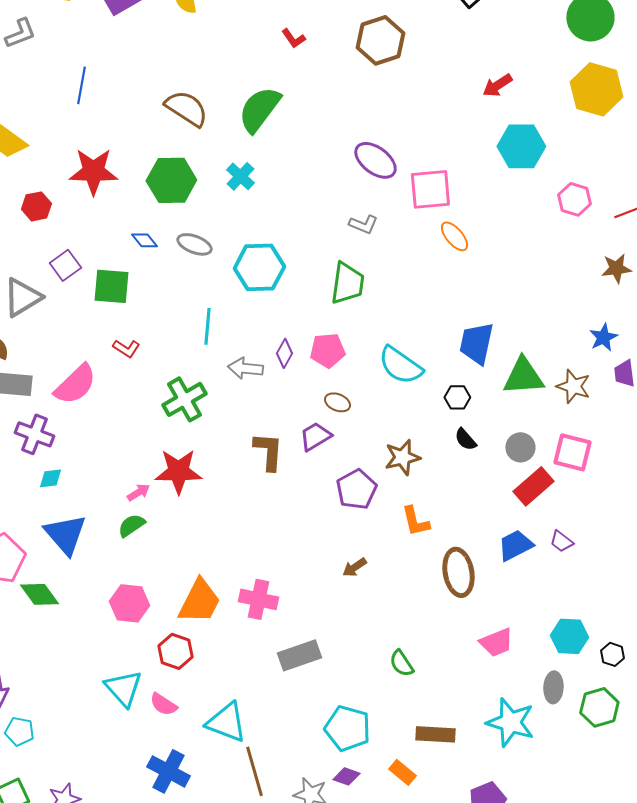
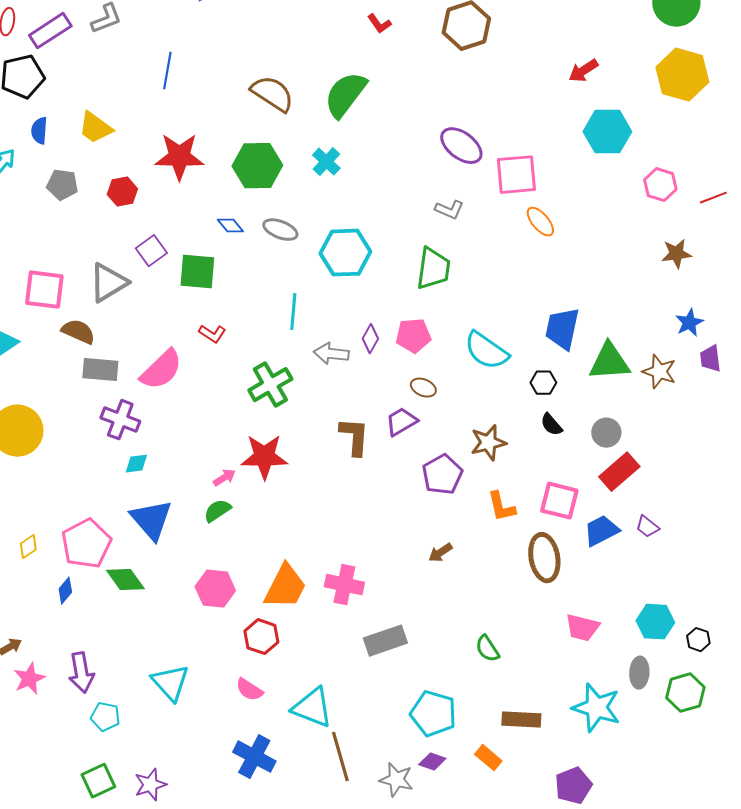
brown star: (616, 268) -> (676, 254), moved
pink square: (572, 452) -> (559, 501), moved
pink trapezoid: (496, 642) -> (582, 628), turned 36
cyan triangle: (123, 688) -> (170, 683), moved

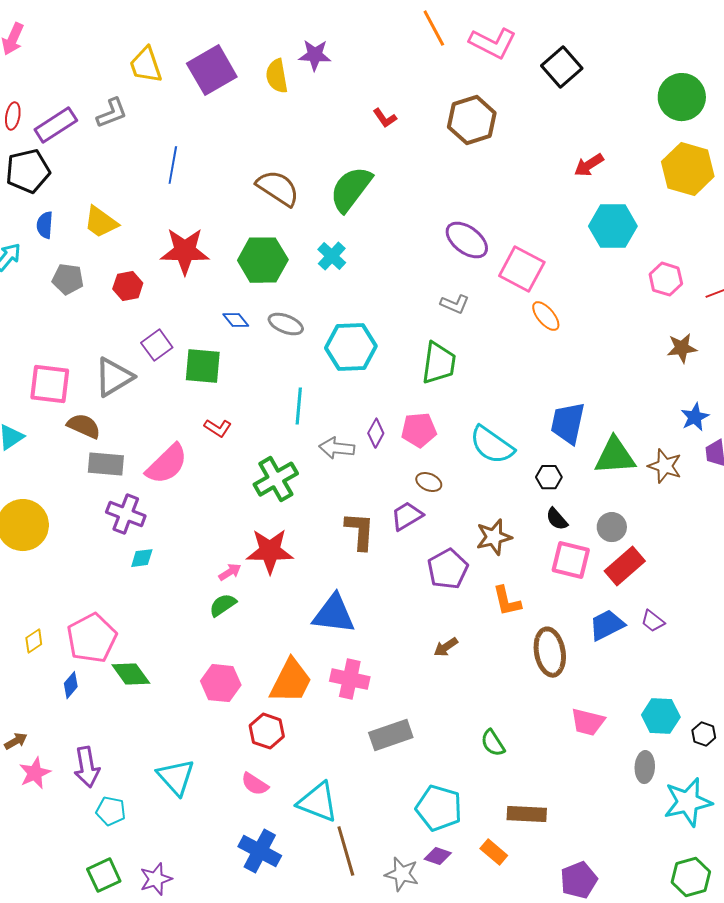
pink square: (516, 175) -> (522, 269), turned 33
pink square: (559, 501) -> (571, 560), moved
blue triangle: (151, 520) -> (334, 614), moved, turned -42
green hexagon: (685, 693) -> (691, 877), moved
cyan star: (596, 708) -> (688, 802), moved, turned -30

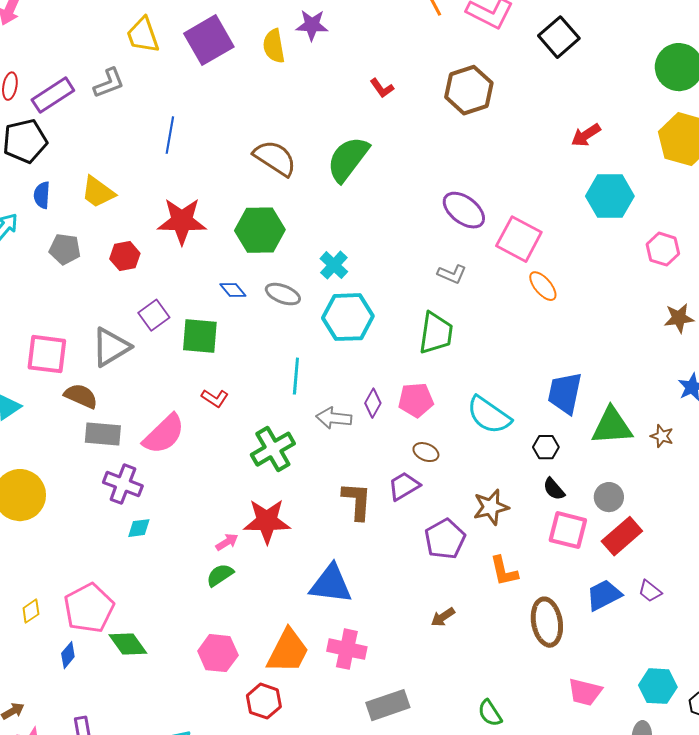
cyan cross: (332, 256) -> (334, 265), moved
brown star: (665, 466) -> (662, 436), size x0.7

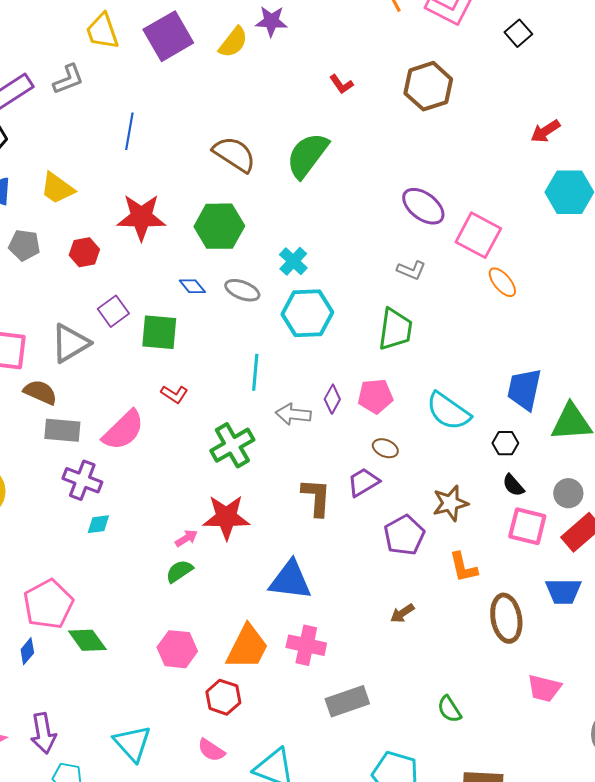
black square: (559, 37) -> (518, 33), size x0.7
yellow semicircle: (274, 46) -> (233, 42), turned -132
blue trapezoid: (604, 595) -> (563, 591), turned -153

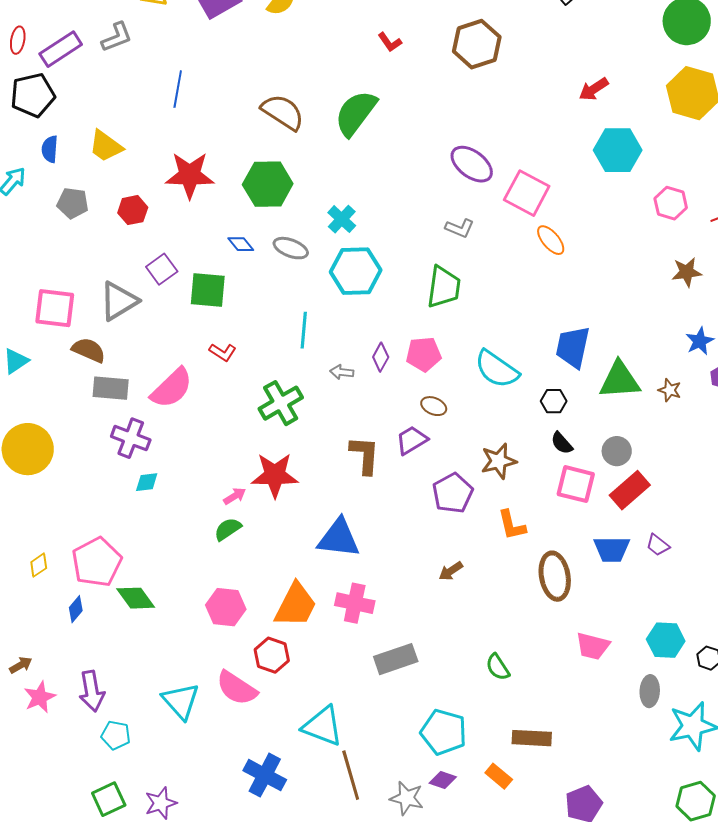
gray arrow: (293, 414) -> (342, 372), size x0.7
pink semicircle: (211, 750) -> (237, 688), moved, size x1.5

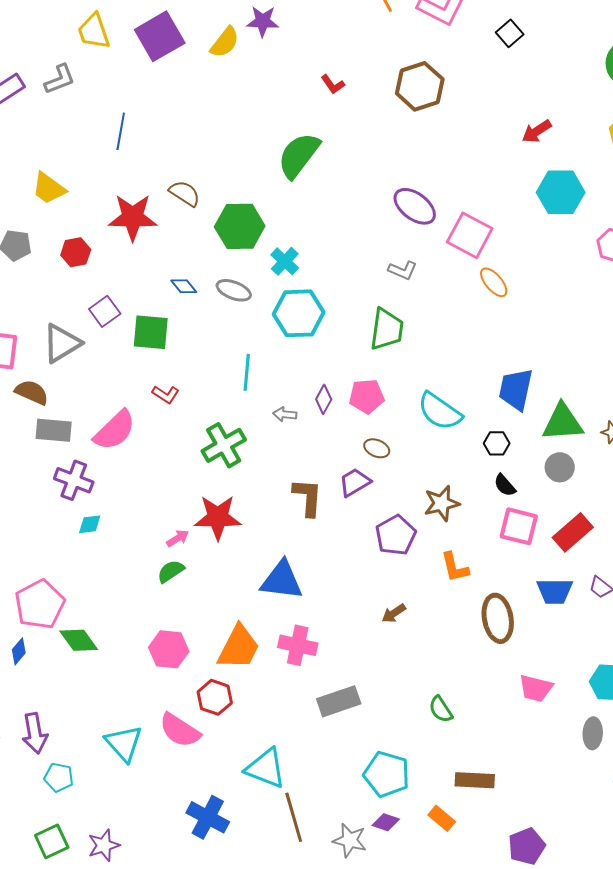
brown semicircle: (283, 112) -> (185, 193), moved, size x0.7
green hexagon: (268, 184) -> (240, 226), moved
gray circle: (617, 451) -> (560, 467), moved

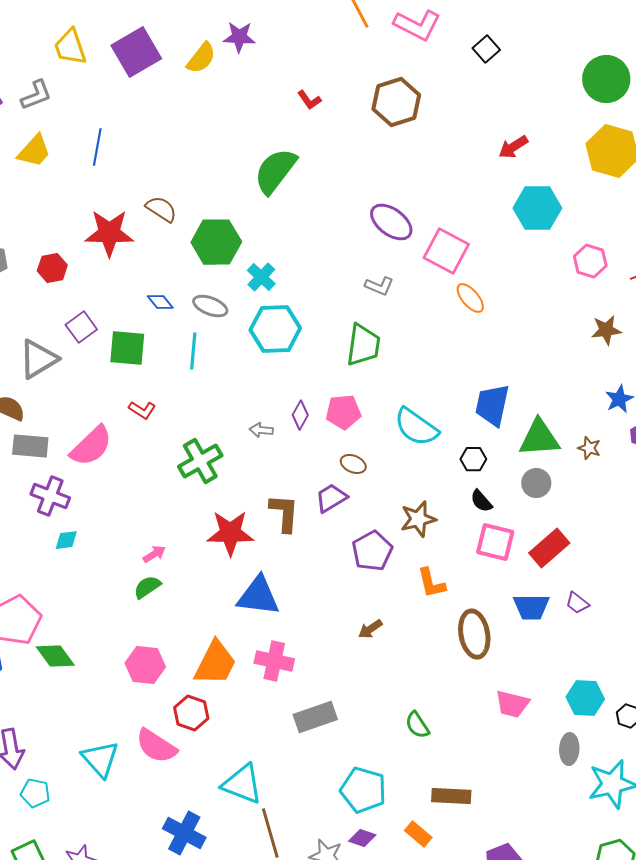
yellow trapezoid: (49, 188) -> (34, 151), moved, turned -84
cyan line: (247, 372) -> (193, 351), moved
red star: (218, 517) -> (230, 533), moved

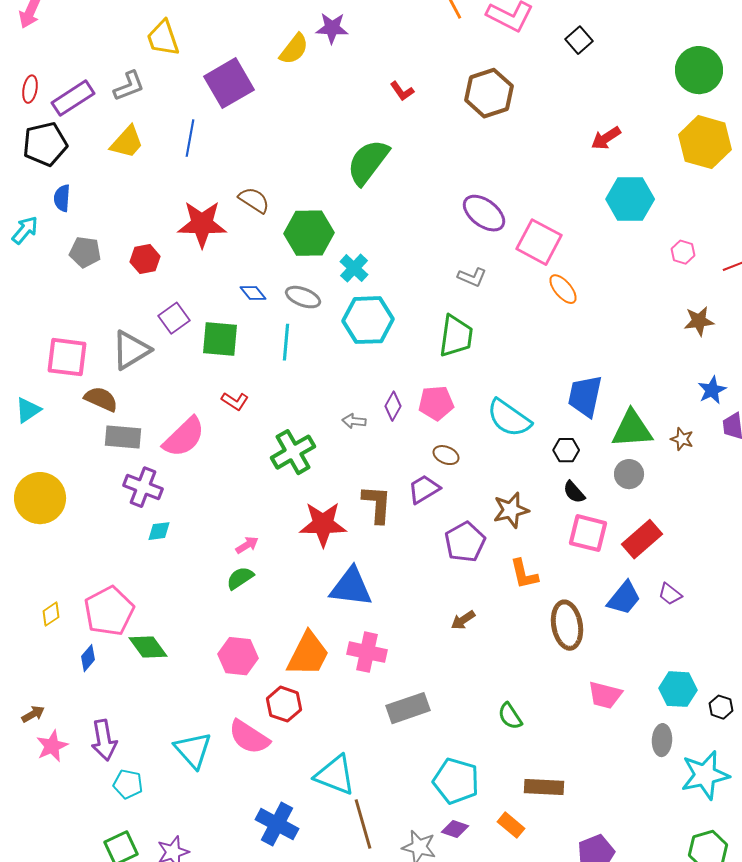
purple square: (136, 52) -> (229, 83), moved
pink hexagon: (590, 261) -> (683, 252), size x0.7
blue trapezoid: (531, 607) -> (624, 598), turned -51

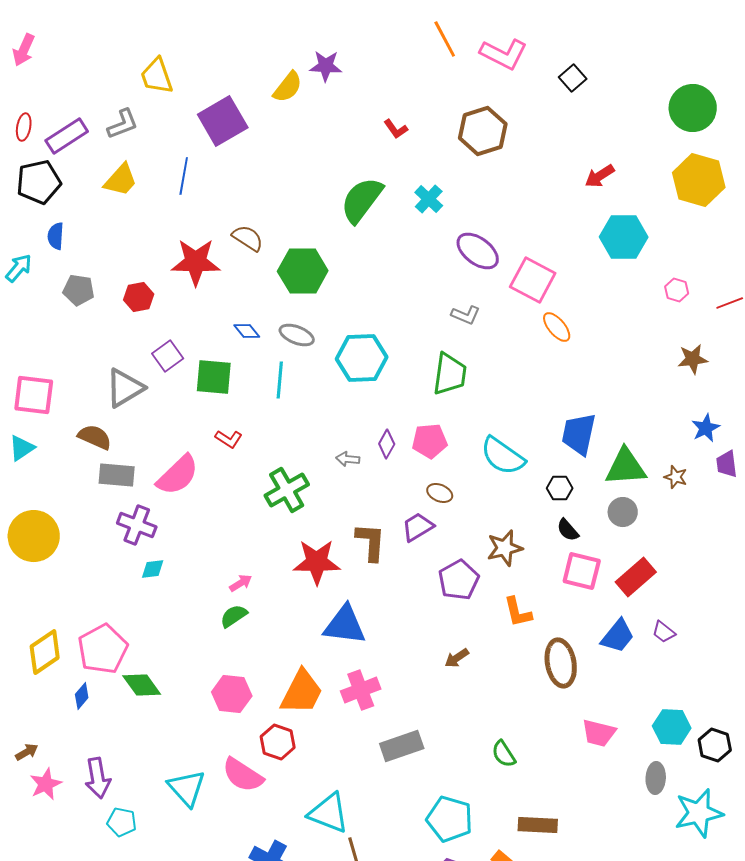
cyan cross: (354, 268) -> (429, 199), moved
pink square: (67, 357) -> (34, 395), moved
yellow diamond: (51, 614) -> (45, 652), size x1.8
pink cross: (367, 652) -> (361, 690), turned -33
black hexagon: (721, 707) -> (715, 745), size x1.4

